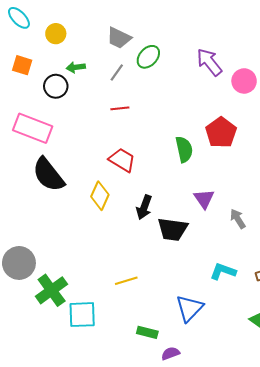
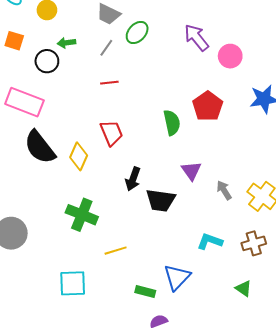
red trapezoid: (122, 160) -> (111, 133), turned 36
yellow diamond: (100, 196) -> (79, 156), moved
green cross: (52, 290) -> (82, 215), moved, turned -32
green rectangle: (147, 332) -> (145, 292), moved

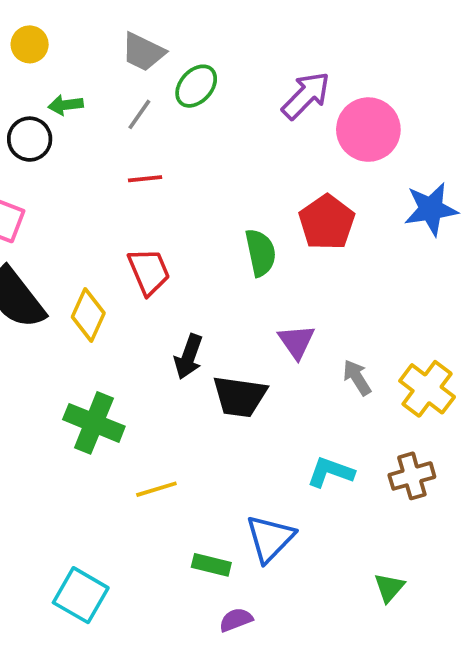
purple arrow: (196, 38) -> (306, 95), turned 84
pink circle: (230, 56) -> (368, 130), size x1.4
cyan square: (73, 283) -> (81, 595), moved, turned 32
green triangle: (244, 288) -> (389, 588), moved, turned 36

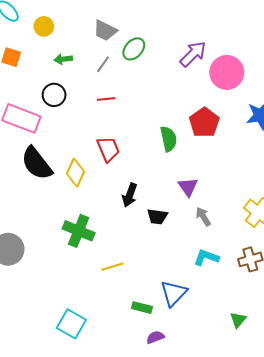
black circle: (30, 139) -> (54, 95), moved
gray arrow: (357, 378) -> (203, 217), moved
black trapezoid: (240, 396) -> (157, 217), size x0.7

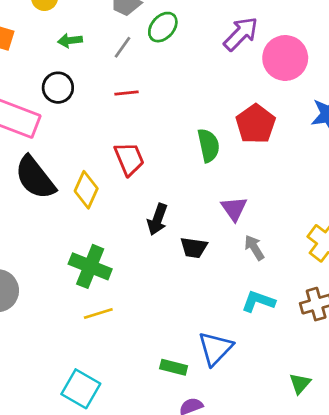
yellow line: (112, 267) -> (98, 313), moved

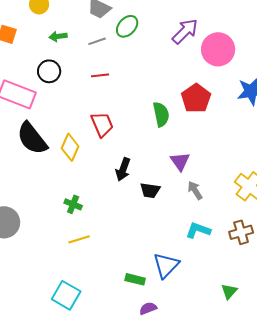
gray line: (122, 47) -> (97, 41), turned 36
green cross: (90, 266) -> (73, 204), size x0.6

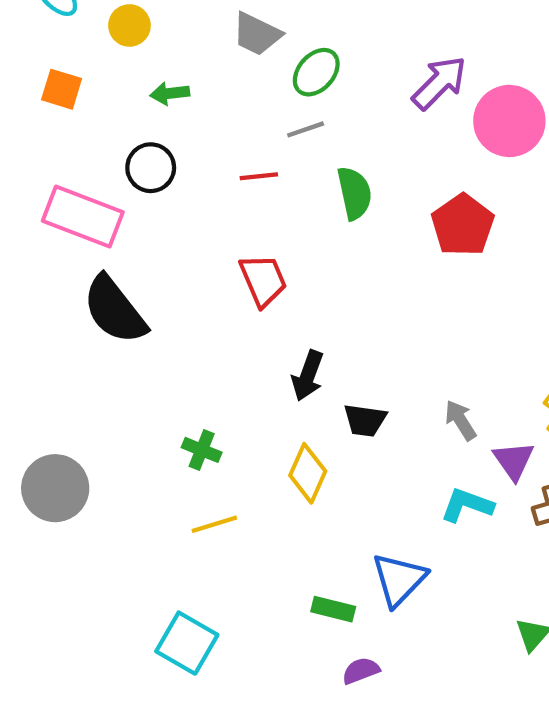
gray line: (97, 41) -> (306, 129), moved
green semicircle: (161, 114) -> (354, 193), moved
yellow diamond: (70, 147) -> (308, 473), moved
purple triangle: (180, 161) -> (514, 461), moved

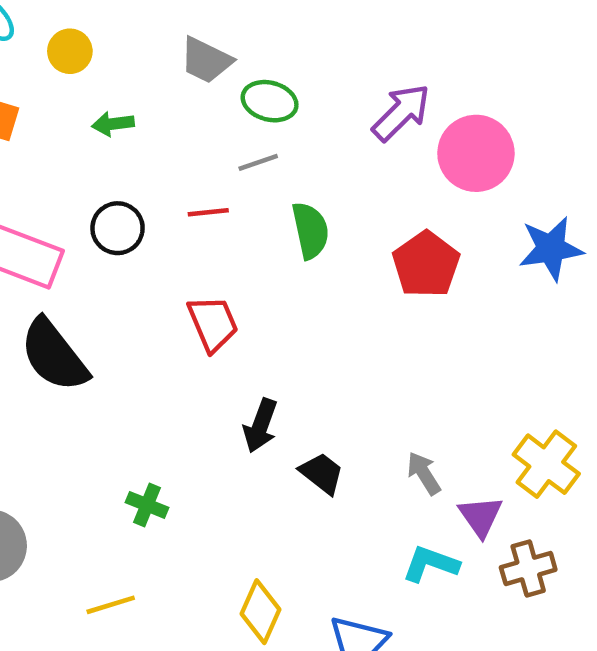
green ellipse: (316, 72) -> (270, 101), turned 63
black circle: (151, 168) -> (118, 228), moved
black trapezoid: (365, 420) -> (322, 473), turned -150
yellow diamond: (308, 473) -> (260, 612), moved
yellow line: (214, 524) -> (111, 605), moved

